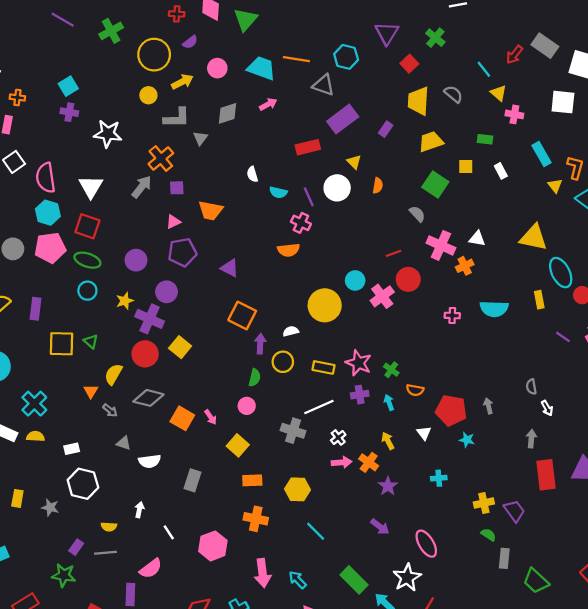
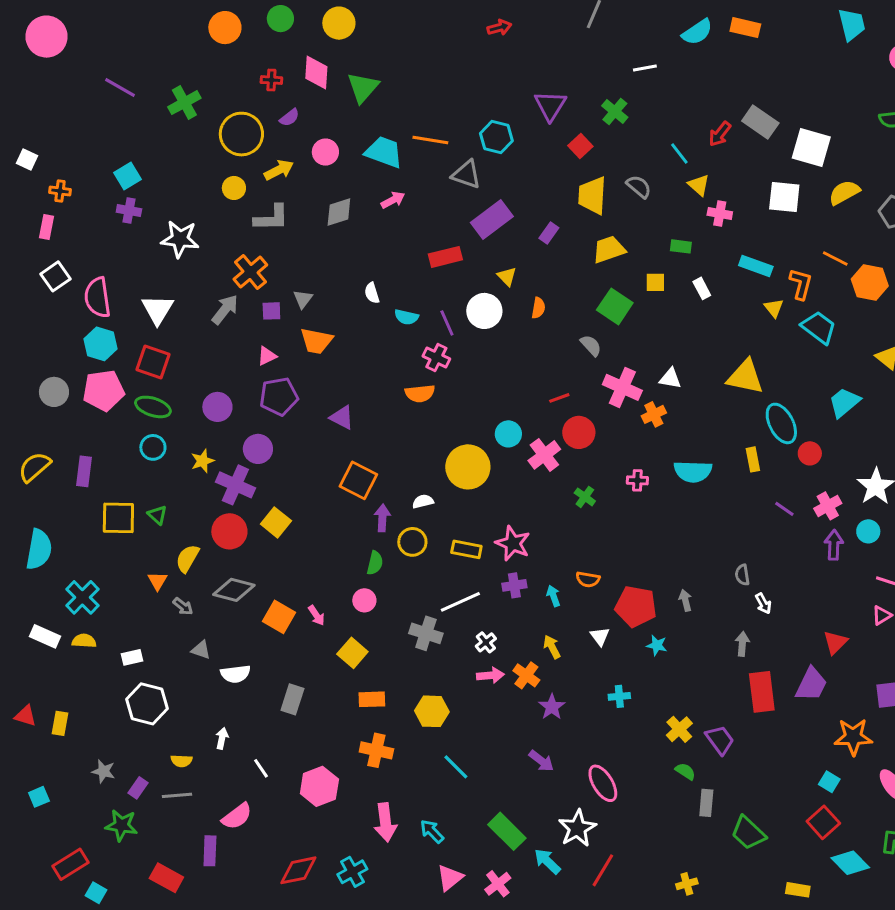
gray triangle: (200, 138) -> (303, 299), moved
cyan rectangle: (541, 154) -> (756, 266), turned -40
green cross: (391, 370) -> (585, 497), moved
yellow cross: (484, 503) -> (679, 729), turned -30
gray star: (50, 508) -> (103, 771), moved

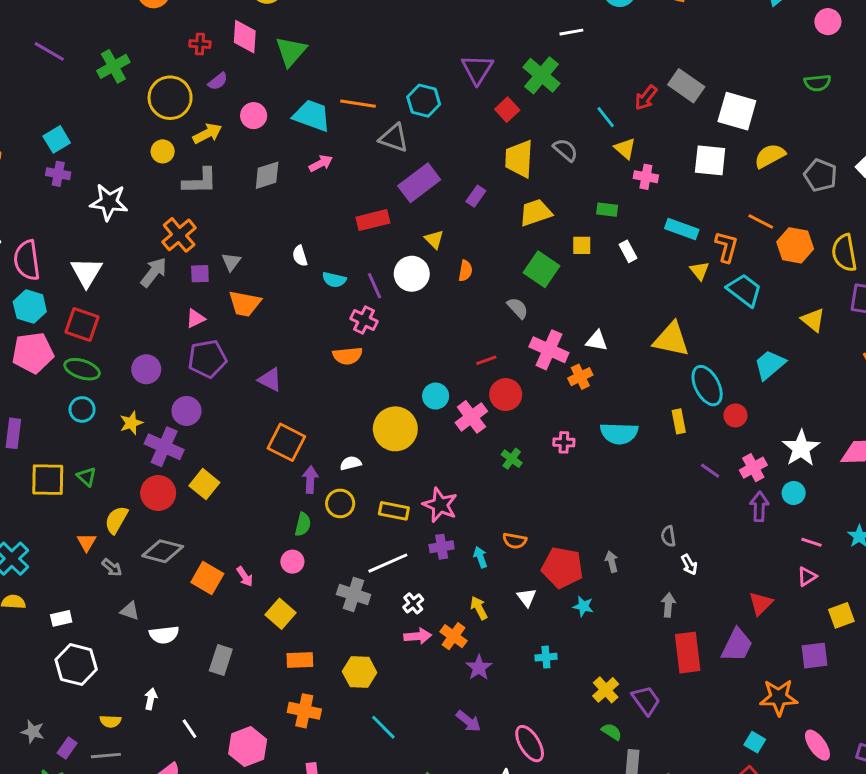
green cross: (615, 112) -> (542, 75), size x1.4

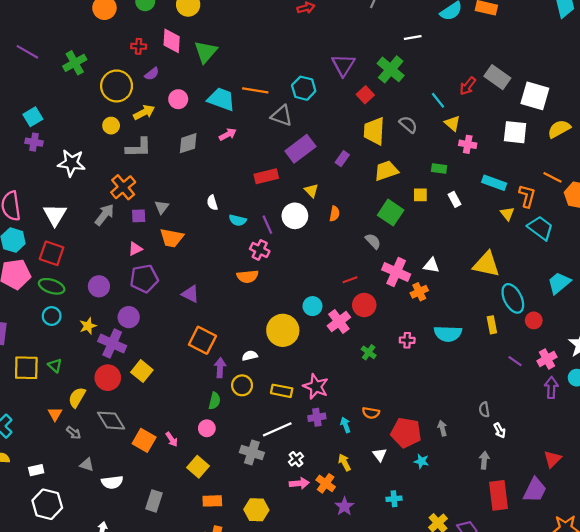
gray diamond: (163, 551) -> (111, 421), turned 44

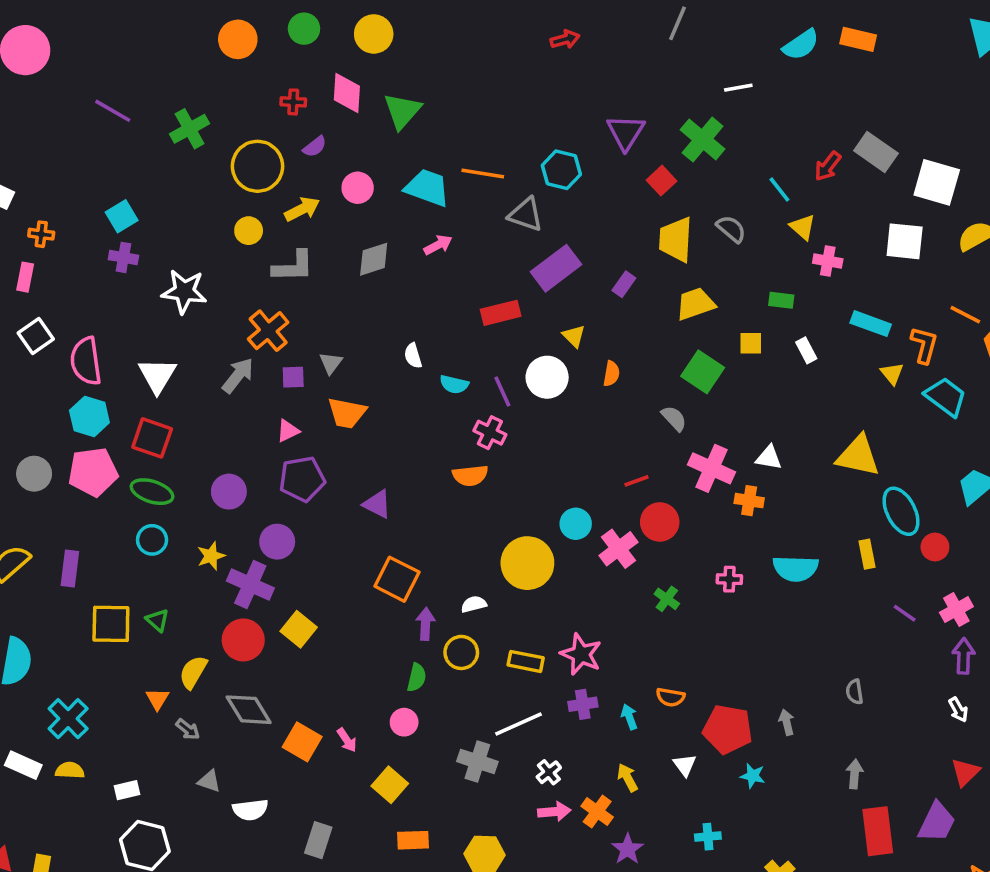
orange cross: (419, 292) -> (749, 501), turned 35
white arrow: (500, 430) -> (958, 710), moved

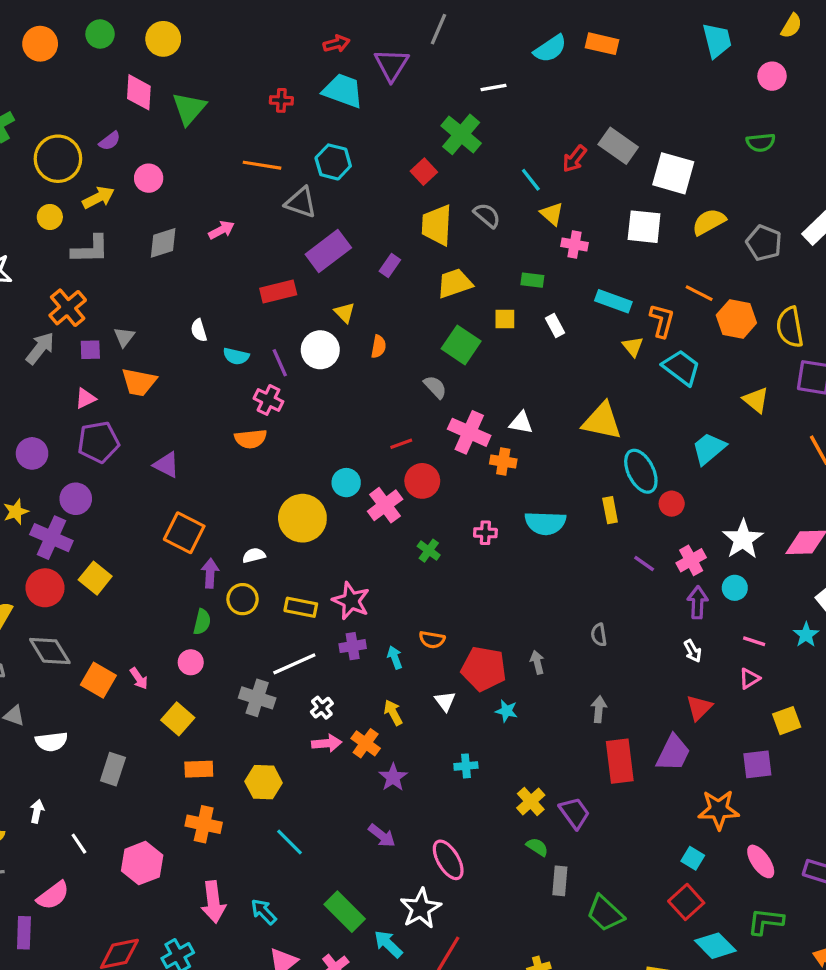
red cross: (293, 102) -> (281, 100), moved
purple triangle: (626, 132) -> (391, 65), moved
cyan trapezoid: (427, 188) -> (343, 91), moved

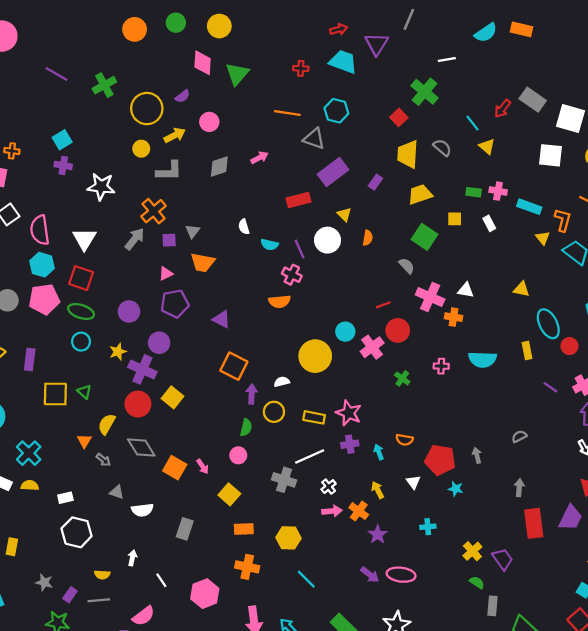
pink cross: (574, 245) -> (498, 191), moved
yellow triangle: (602, 421) -> (522, 289), size x0.6
gray semicircle: (599, 635) -> (519, 436), turned 72
pink ellipse: (448, 860) -> (401, 575), moved, turned -52

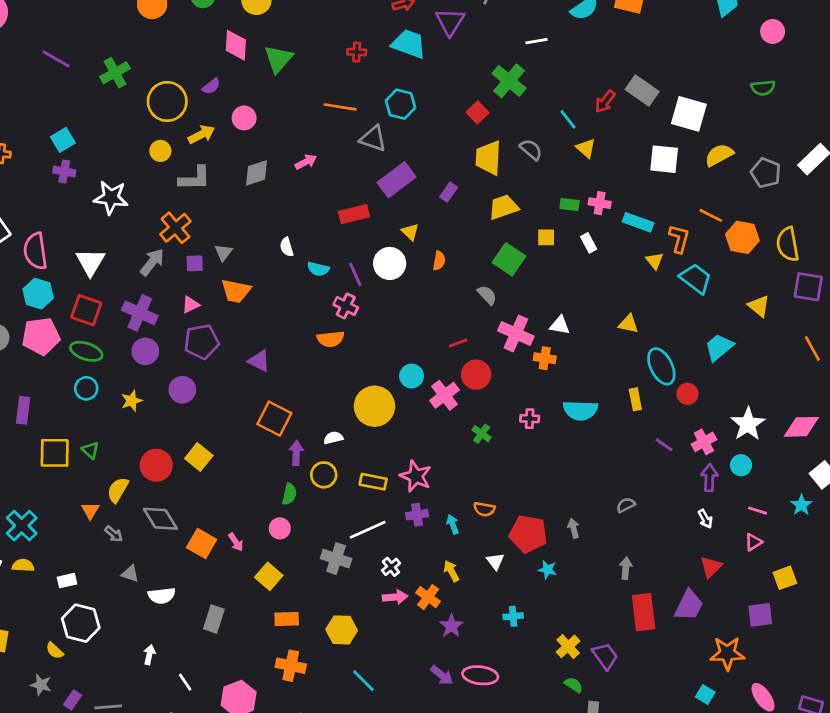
purple cross: (142, 369) -> (140, 313), moved
yellow semicircle: (102, 575) -> (55, 651), moved, turned 40

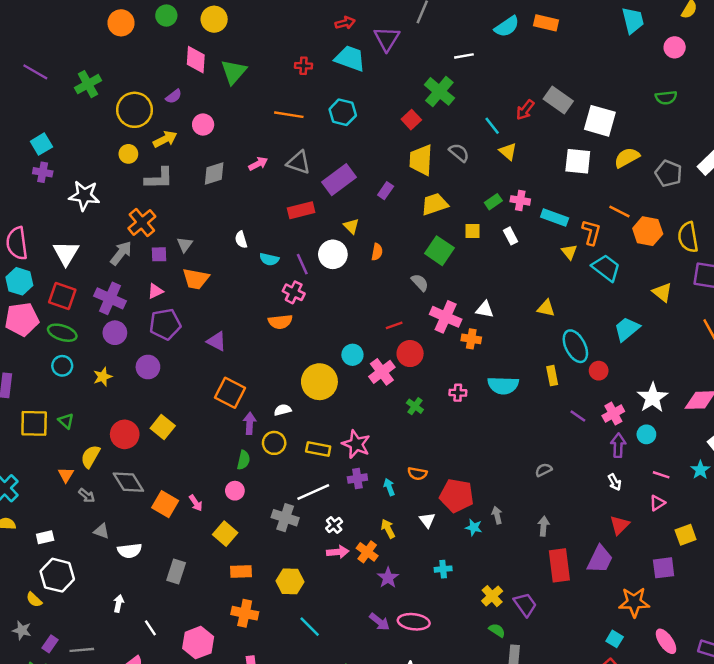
gray triangle: (373, 139) -> (299, 162), moved
green rectangle: (569, 204) -> (493, 202), turned -42
gray arrow: (574, 528) -> (497, 515), moved

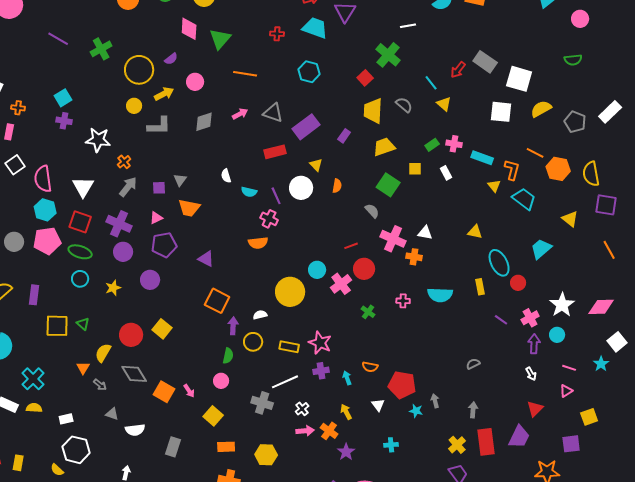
orange line: (289, 115) -> (245, 74), moved
orange cross: (142, 222) -> (124, 162), moved, size x0.6
yellow cross: (492, 596) -> (457, 445), moved

